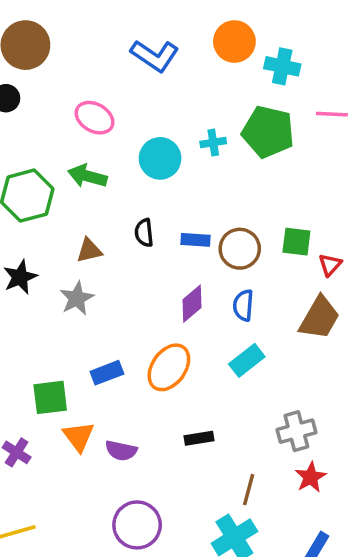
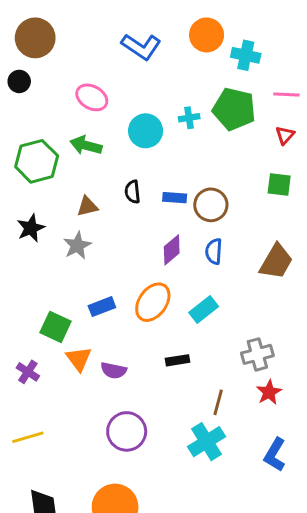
green square: (296, 242) -> (279, 185), moved
red triangle: (330, 265) -> (285, 135), moved
cyan rectangle: (247, 360) -> (204, 309), moved
green square: (50, 397) -> (55, 327), turned 32

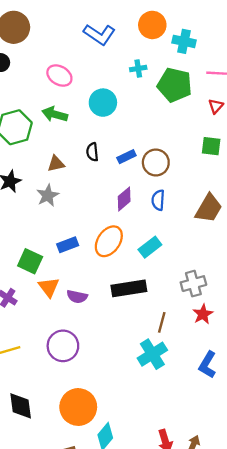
cyan cross: (189, 118) -> (138, 68), moved
blue rectangle: (175, 198) -> (126, 157), turned -30
black rectangle: (177, 360) -> (129, 288), size x1.8
purple circle: (127, 431) -> (63, 346), moved

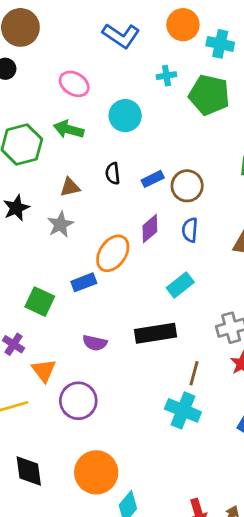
orange ellipse: (109, 241) -> (113, 253), moved
orange triangle: (49, 287) -> (44, 370), moved
cyan cross: (152, 354) -> (183, 410), turned -36

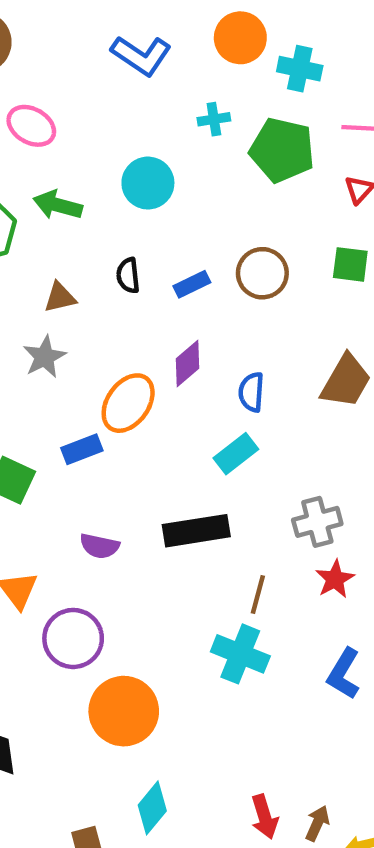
pink ellipse: (74, 84) -> (31, 126), moved
brown circle: (187, 186) -> (262, 273), moved
blue semicircle: (190, 230) -> (251, 392), moved
orange circle: (96, 472) -> (124, 711), moved

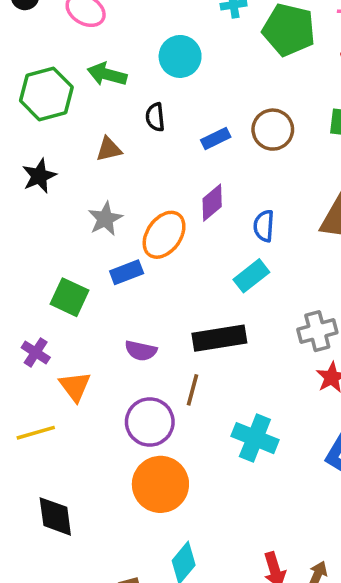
black semicircle: (128, 275) -> (155, 117), moved
gray star: (44, 357) -> (105, 219), moved
brown line: (258, 594) -> (193, 390), moved
purple circle: (73, 638) -> (150, 422), moved

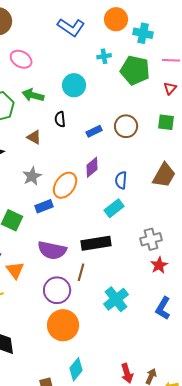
brown triangle: (109, 149) -> (34, 137), turned 42
purple semicircle: (141, 351) -> (52, 250), size x1.6
cyan cross: (255, 438) -> (116, 299), turned 30

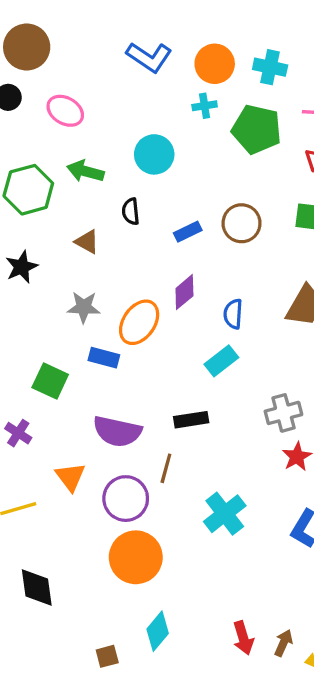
orange circle: (116, 19) -> (215, 64), moved
gray star: (32, 176) -> (84, 307), turned 30
blue rectangle: (44, 206) -> (104, 358), turned 36
black rectangle: (96, 243) -> (191, 420), size x0.7
orange triangle: (15, 270) -> (70, 477), moved

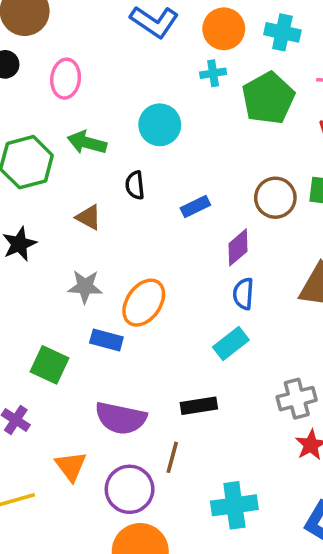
pink ellipse: (65, 111) -> (66, 79), turned 66
green pentagon: (257, 129) -> (268, 98), turned 30
brown circle: (242, 223) -> (275, 198), moved
purple diamond: (184, 292) -> (238, 247), moved
cyan cross: (225, 514) -> (234, 505), turned 30

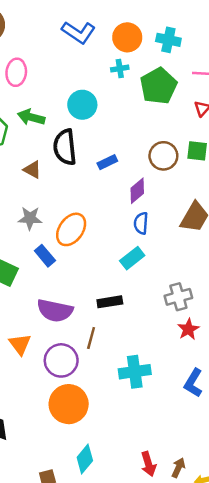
black semicircle: (135, 185) -> (65, 147), size x1.8
blue rectangle: (106, 340) -> (45, 256), turned 35

